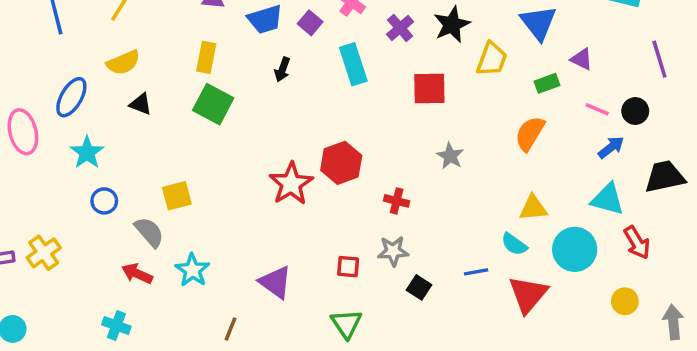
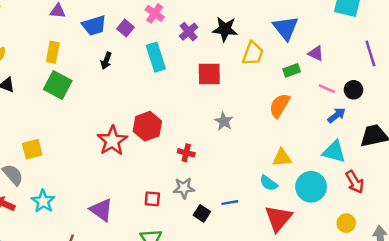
black star: (452, 25) -> (225, 29), turned 30
blue line: (476, 272) -> (230, 203), moved

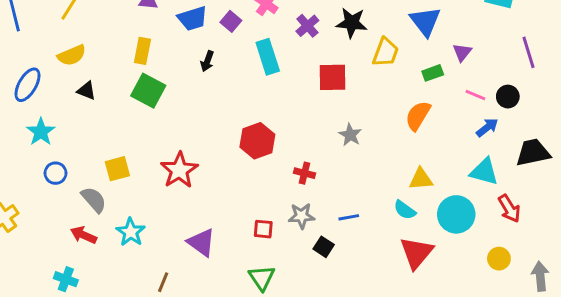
purple triangle: (316, 53) -> (462, 52), turned 42
red star: (112, 141) -> (179, 170), moved
blue line: (230, 203) -> (349, 217), moved

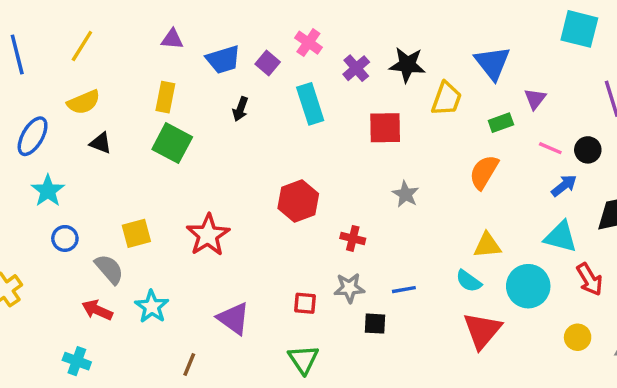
black square: (324, 247) -> (375, 324), turned -30

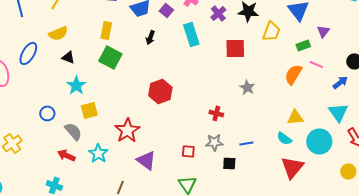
pink line: (550, 148) -> (316, 64), moved
cyan star: (48, 191) -> (76, 85), moved
red hexagon: (298, 201) -> (160, 91), moved
red star: (208, 235) -> (127, 130), moved
cyan triangle: (561, 237) -> (338, 112), turned 40

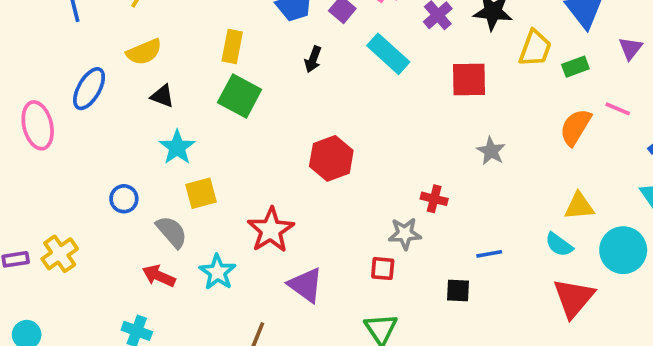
cyan rectangle: (191, 34) -> (388, 54), turned -30
green rectangle: (303, 45) -> (575, 67), moved
gray star: (214, 142) -> (405, 234), moved

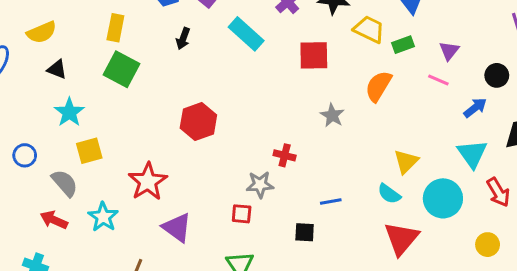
yellow trapezoid: (535, 48) -> (369, 29), turned -84
purple triangle: (631, 48) -> (449, 51), moved
orange semicircle: (575, 127) -> (378, 86), moved
yellow triangle: (579, 206) -> (406, 162), turned -40

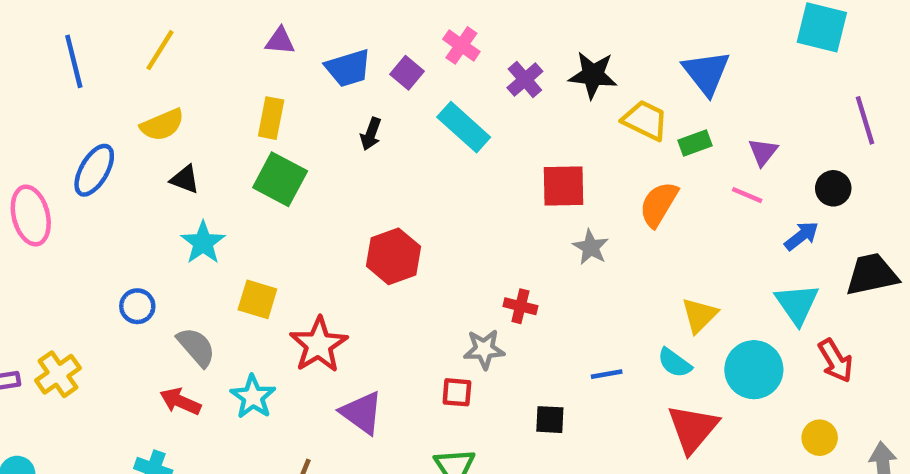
red square: (314, 55) -> (563, 186), moved
yellow square: (89, 151) -> (257, 299), moved, turned 32
blue line: (331, 201) -> (607, 374), moved

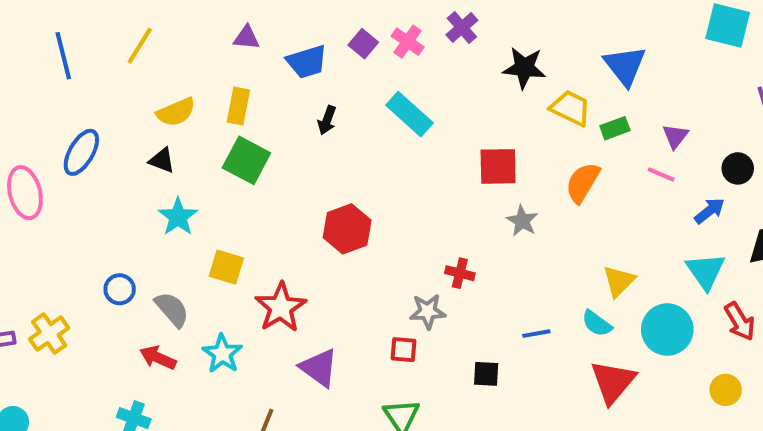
purple square: (407, 73) -> (363, 44), moved
purple cross: (525, 79) -> (462, 28), moved
yellow semicircle: (162, 125) -> (176, 112), moved
blue circle: (137, 306) -> (120, 289), moved

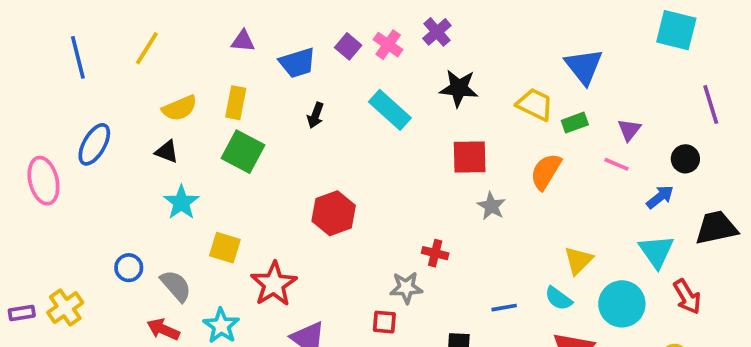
black star: (524, 68) -> (459, 88), moved

